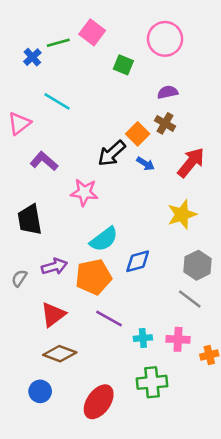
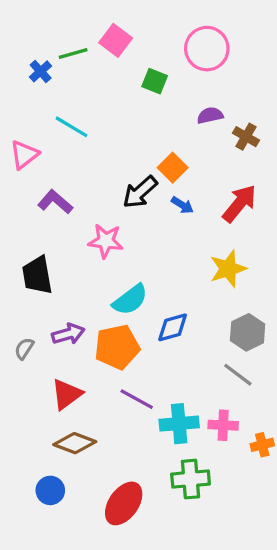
brown cross: (165, 123) -> (246, 137), moved
cyan cross: (143, 338) -> (179, 424), size x1.6

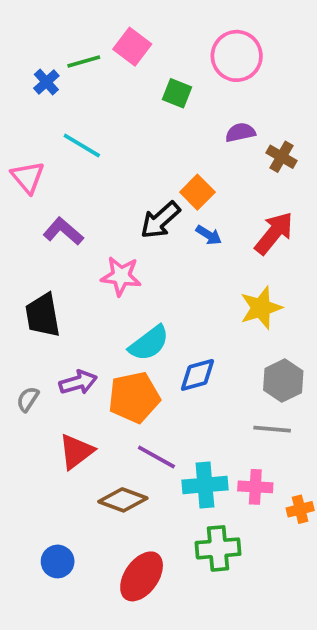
pink triangle: (24, 155) -> (28, 177), turned -32
gray line: (238, 375) -> (272, 429), turned -32
brown diamond: (75, 443) -> (123, 500), moved

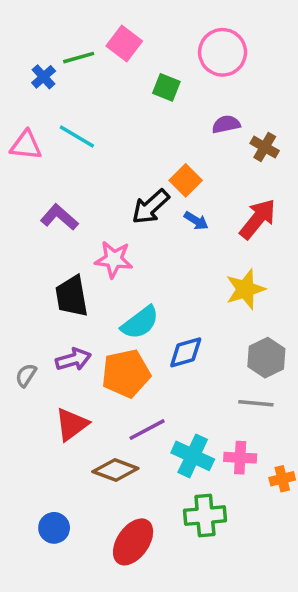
pink triangle: (28, 177) -> (26, 145), moved, turned -44
black trapezoid: (43, 315) -> (72, 296), moved
purple line: (156, 457) -> (147, 430), turned -57
cyan cross: (205, 485) -> (193, 456), turned 30

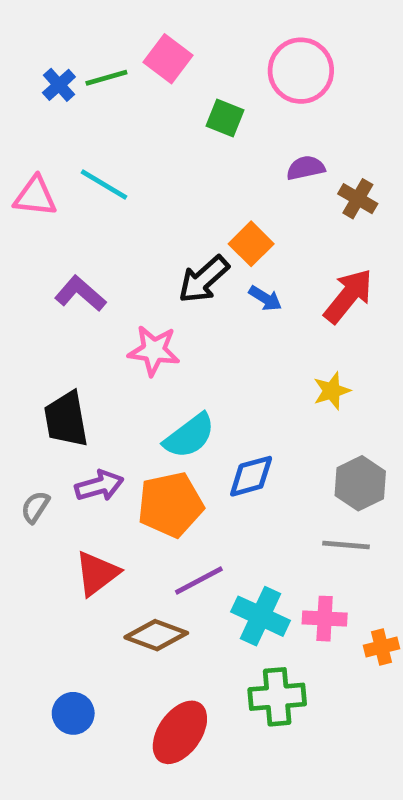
blue cross: (44, 77) -> (59, 85), moved
yellow star: (245, 289) -> (332, 391), size x0.7
black trapezoid: (72, 296) -> (66, 419), moved

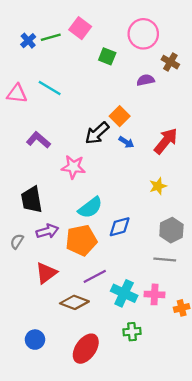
brown cross: (358, 199) -> (170, 62), moved
green cross: (277, 697) -> (132, 332), size x0.7

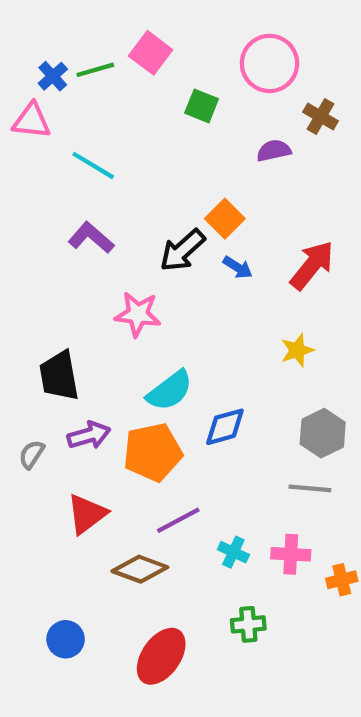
pink triangle: (17, 94) -> (32, 121), moved
purple L-shape: (38, 140) -> (91, 238), moved
cyan cross: (124, 293) -> (233, 552), size x0.6

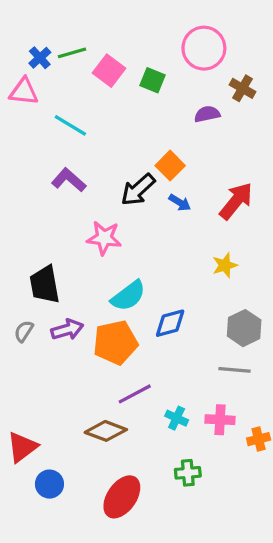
pink square: (151, 53) -> (109, 71), moved
gray semicircle: (32, 454) -> (24, 331), moved
red triangle: (87, 514) -> (22, 447), moved

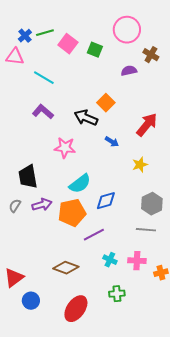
black arrow: (138, 190) -> (86, 118), turned 65
blue arrow: (180, 203) -> (112, 142), moved
purple line: (135, 394) -> (94, 235), moved

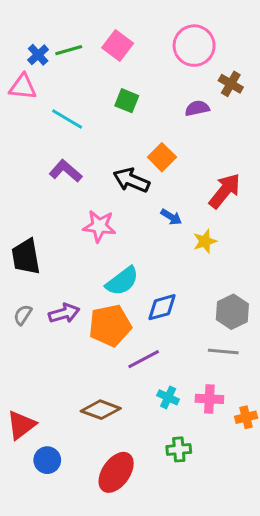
pink square: (68, 44) -> (118, 46), moved
green square: (95, 50) -> (127, 101), moved
yellow star: (140, 165) -> (205, 241), moved
black trapezoid: (28, 177) -> (26, 257), moved

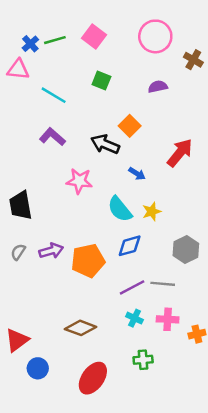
brown cross: (231, 84) -> (193, 60), moved
yellow star: (205, 241) -> (152, 212), moved
cyan semicircle: (122, 281) -> (120, 209), moved, turned 88
gray line: (223, 352) -> (163, 284), moved
purple line: (144, 359) -> (132, 287), moved

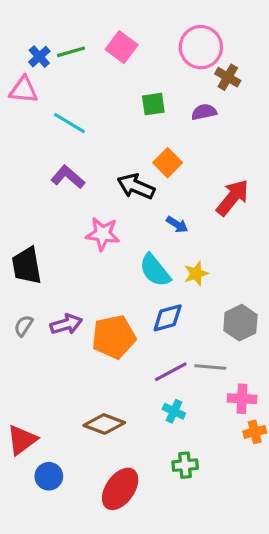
brown cross: (193, 60) -> (228, 77), moved
green square: (101, 81) -> (153, 104), moved, turned -30
pink cross: (168, 319) -> (242, 399), moved

